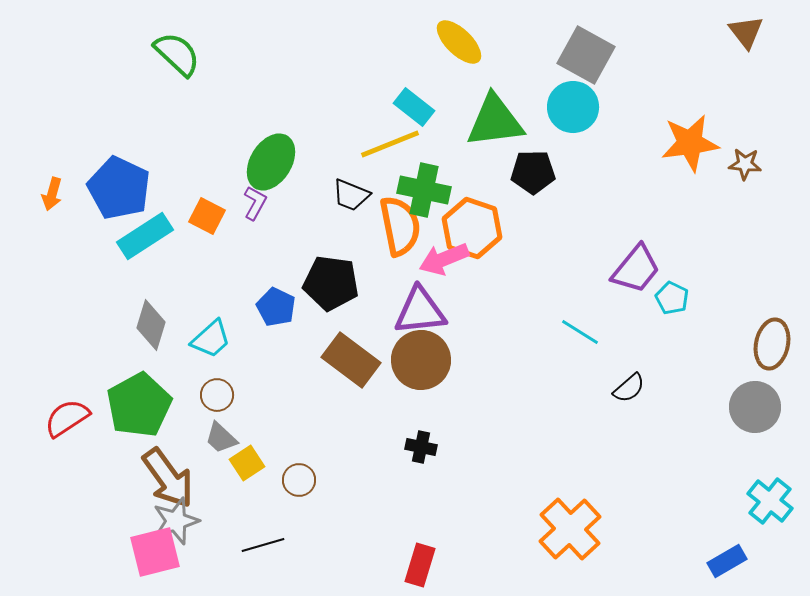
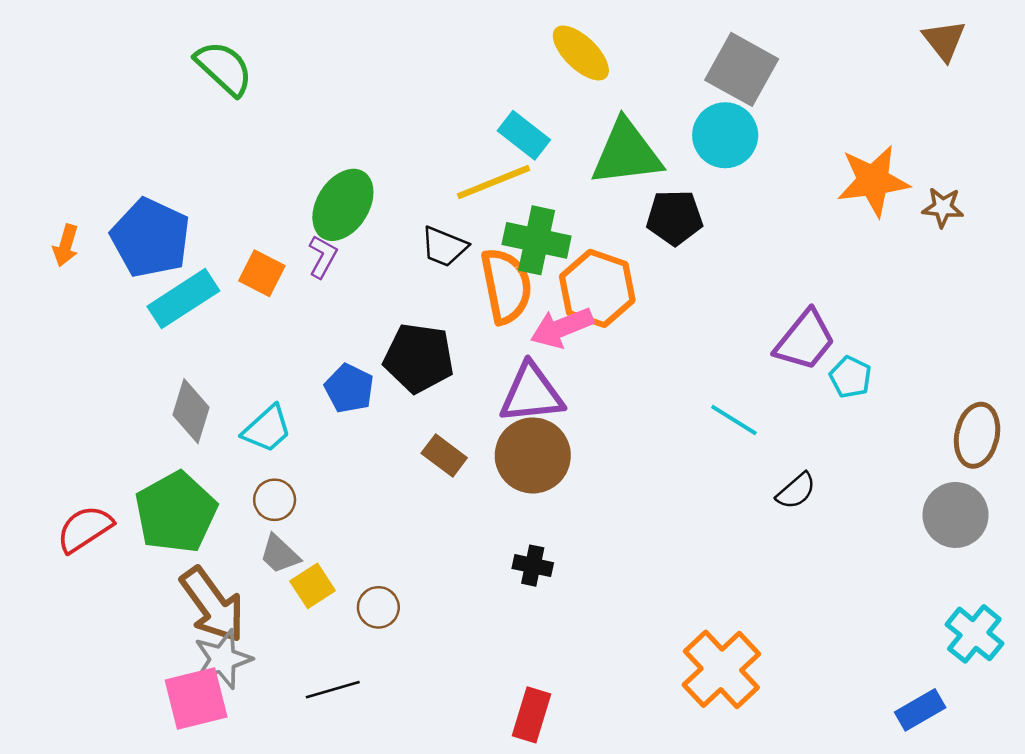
brown rectangle: (351, 360) -> (444, 455), size x0.6

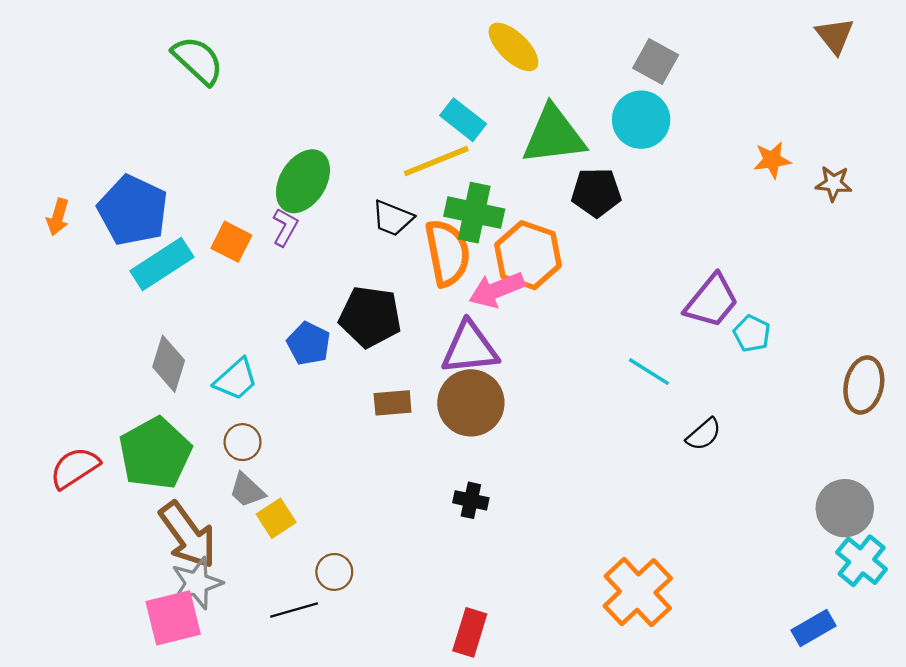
gray square: (742, 69) -> (656, 61), size x0.7
orange star: (873, 181) -> (772, 160), size x0.6
brown rectangle: (444, 455) -> (393, 403), turned -42
gray circle: (955, 515) -> (845, 508), moved
brown circle: (378, 607) -> (334, 572), moved

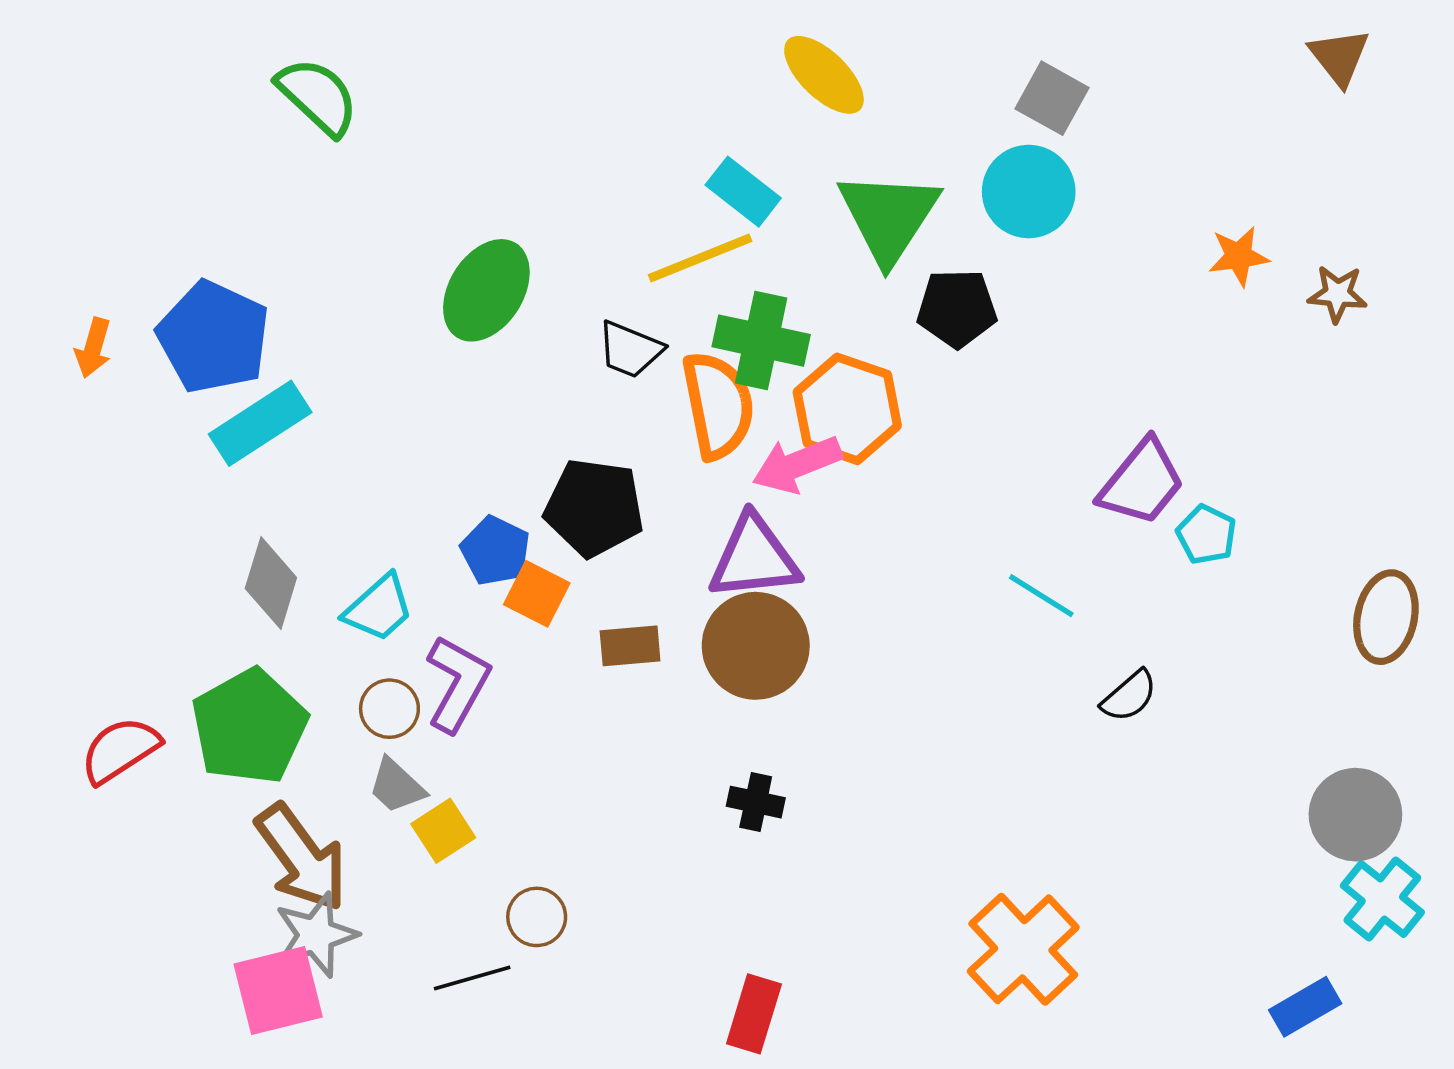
green triangle: (554, 135) -> (889, 217), turned -50
purple L-shape: (285, 227) -> (458, 684), moved, size x1.6
orange square: (231, 242) -> (537, 594), moved

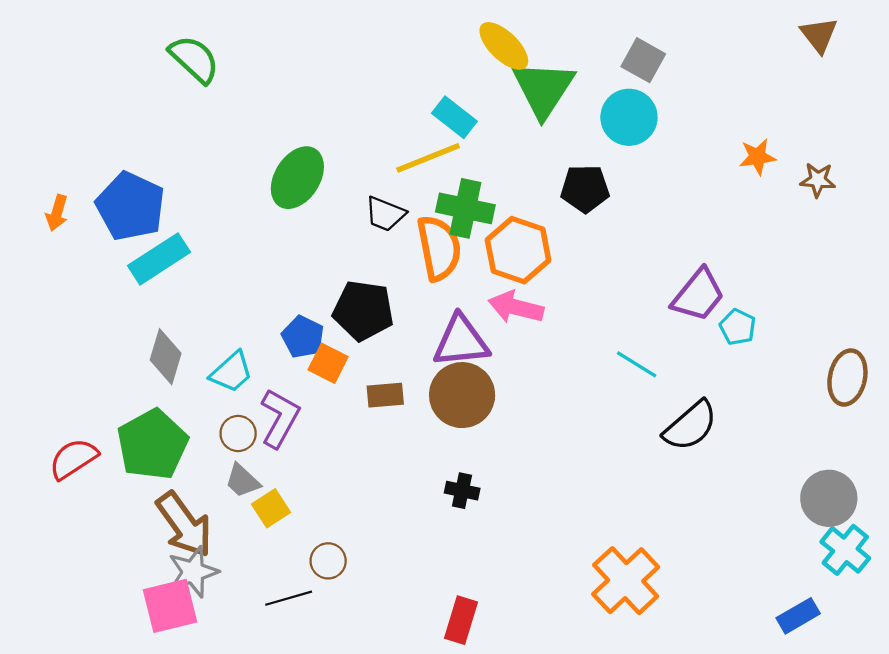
green triangle: (889, 217) -> (543, 89), moved
pink arrow: (797, 464) -> (516, 307), moved, turned 36
black semicircle: (1129, 696) -> (690, 426), size x1.6

